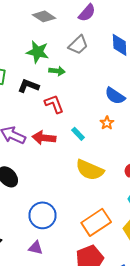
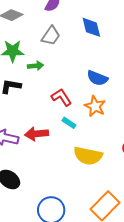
red L-shape: (54, 104) -> (61, 97), moved
orange star: (107, 123) -> (95, 106), size x1.5

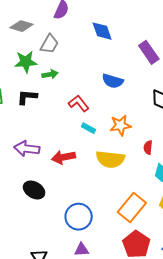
gray trapezoid: (51, 36) -> (49, 44), moved
orange star: (95, 106) -> (120, 125), moved, turned -30
red arrow: (37, 134) -> (63, 157), moved

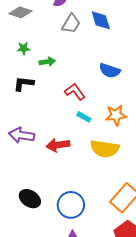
gray trapezoid: (49, 44) -> (71, 24), moved
green star: (26, 62) -> (24, 48), size x0.6
black ellipse: (34, 190) -> (30, 199), moved

